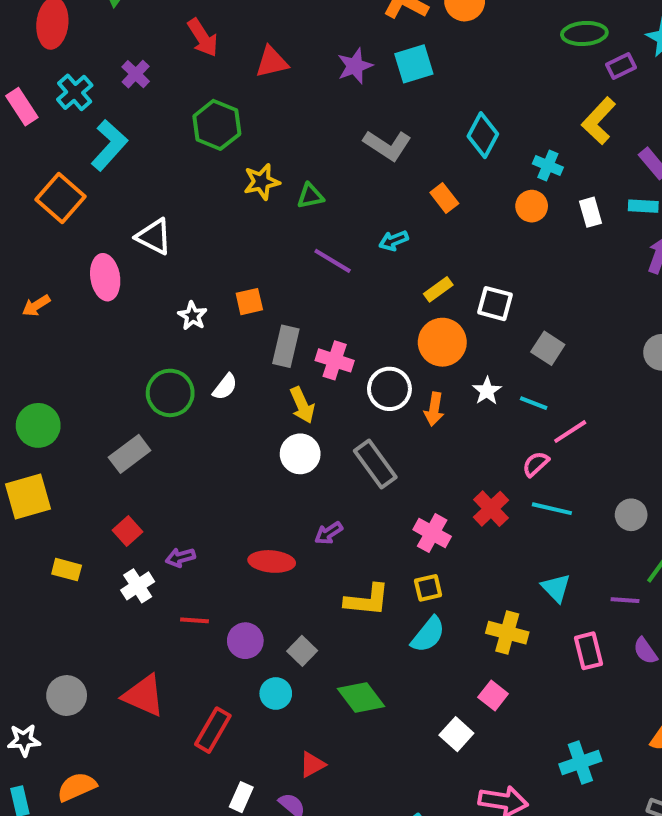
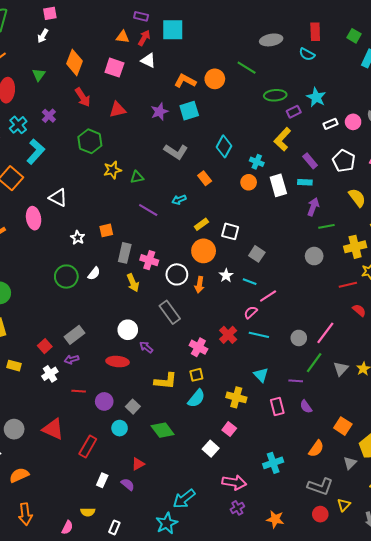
white rectangle: (591, 212) -> (278, 185), size x1.5
gray rectangle: (130, 454) -> (74, 335), moved
white circle: (300, 454) -> (128, 330), moved
purple arrow: (329, 533) -> (146, 347), turned 72

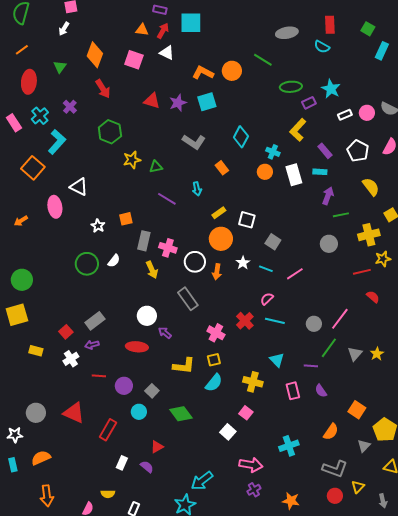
red triangle: (118, 110) -> (152, 101), moved, turned 30
cyan arrow: (179, 200) -> (197, 189), turned -80
pink line: (268, 296) -> (295, 274), moved

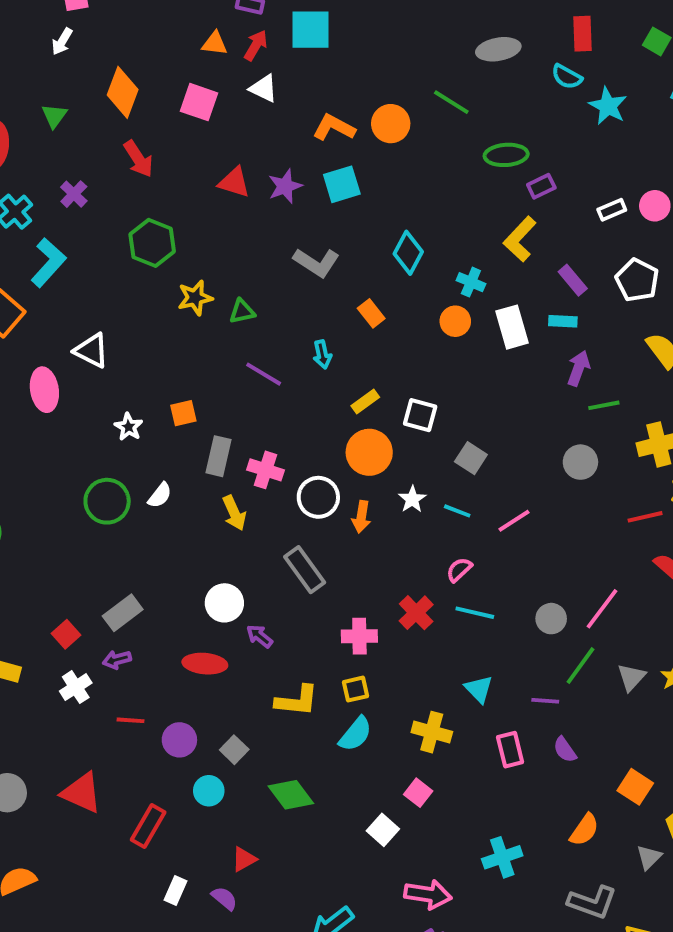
cyan star: (331, 89) -> (608, 106), moved
pink cross: (216, 333) -> (359, 636), turned -30

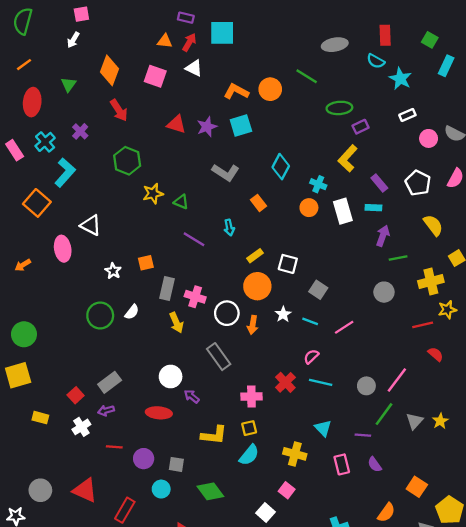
white rectangle: (612, 210) -> (407, 115), moved
green triangle: (242, 311) -> (181, 202), turned 35
gray square: (234, 750) -> (176, 464), turned -35

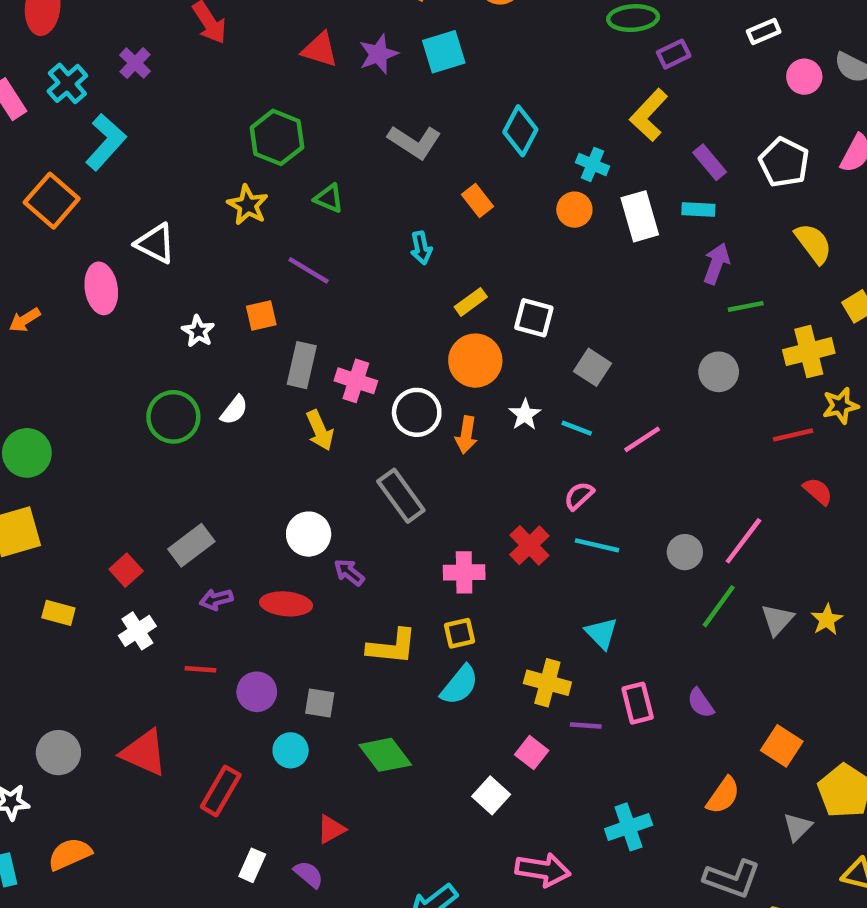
green hexagon: (127, 161) -> (277, 137), moved
yellow star: (153, 194) -> (248, 205), moved, turned -30
purple line: (194, 239) -> (309, 270), moved
purple arrow: (106, 410) -> (216, 599), moved
purple line: (363, 435) -> (586, 726), moved

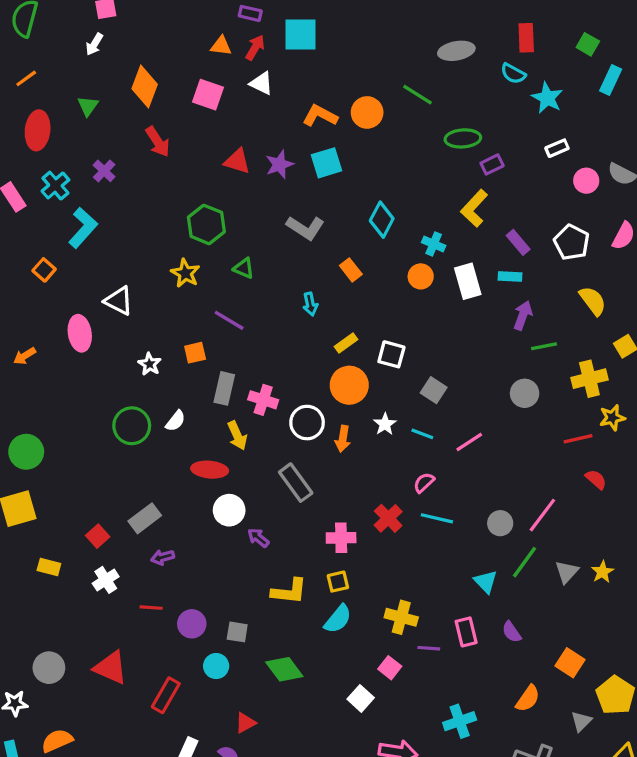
orange square: (52, 201) -> (44, 270), size x0.6
red ellipse: (286, 604) -> (210, 470), moved
cyan triangle: (601, 633) -> (486, 582), moved

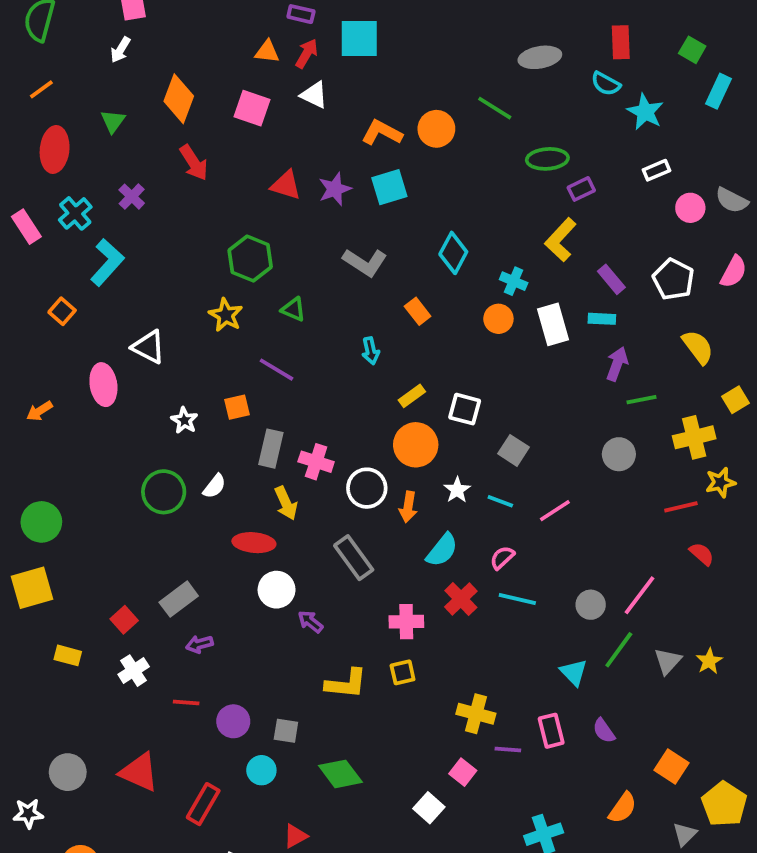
cyan semicircle: (338, 619) -> (442, 550), moved

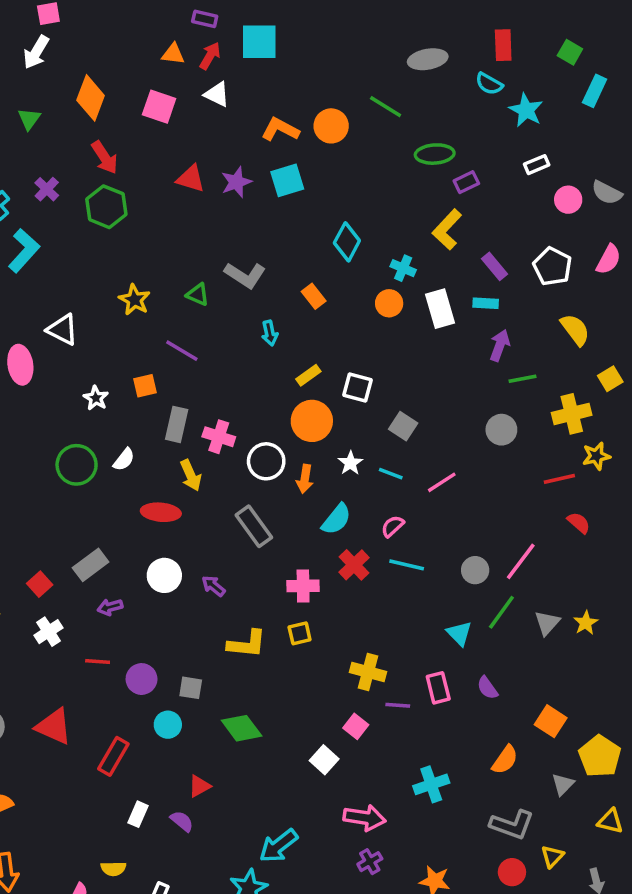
white arrow: (120, 50) -> (36, 52), size x1.4
green hexagon: (250, 259) -> (106, 207), moved
gray L-shape: (365, 262) -> (245, 275), moved
white circle: (277, 590) -> (164, 575), moved

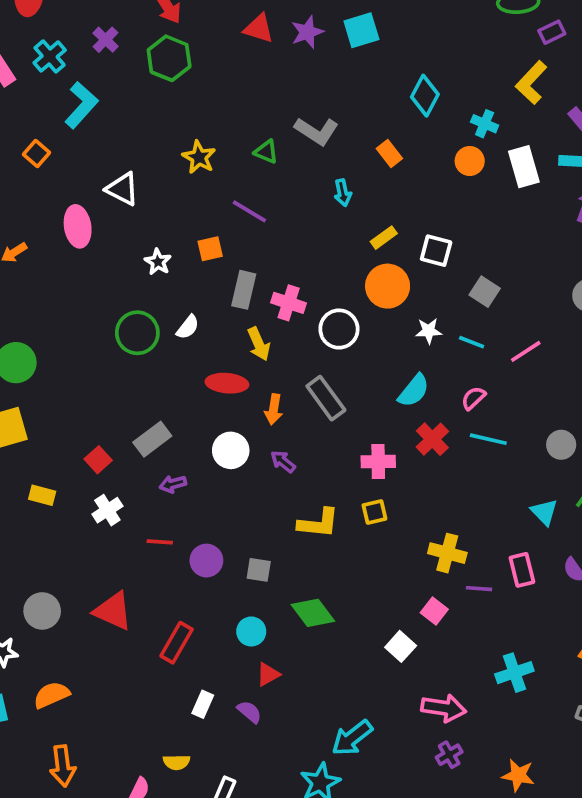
white star: (350, 463) -> (429, 331), turned 30
orange arrow: (305, 479) -> (274, 409), moved
cyan circle: (168, 725) -> (251, 631), moved

